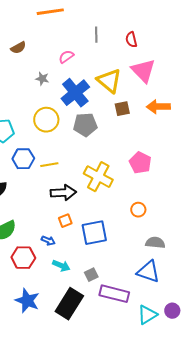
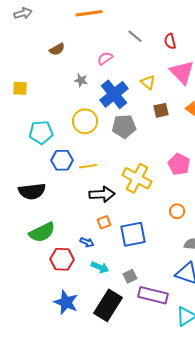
gray line: (96, 35) -> (135, 36), turned -49
yellow triangle: (109, 81) -> (148, 82), size x0.6

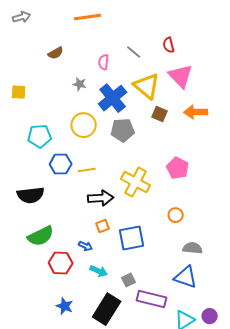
gray line: (135, 36) -> (134, 52), moved
pink semicircle: (105, 58) -> (104, 62), turned -49
yellow triangle: (148, 82) -> (147, 86), size x1.8
brown square: (161, 110) -> (160, 114), turned 35
blue star: (66, 302) -> (65, 306), size x0.7

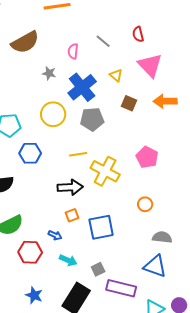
brown semicircle: (56, 53) -> (25, 42), size x1.8
yellow triangle: (147, 86) -> (116, 75), size x0.5
yellow line: (87, 170) -> (78, 154), moved

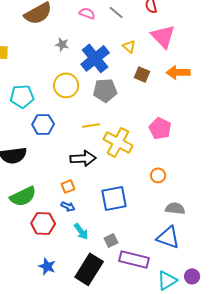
pink semicircle: (73, 51) -> (87, 13), moved, turned 105
orange square: (72, 215) -> (68, 186), moved
cyan arrow: (68, 260) -> (81, 231), turned 30

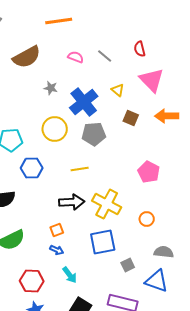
yellow cross: (118, 142) -> (107, 204), moved
red hexagon: (43, 223) -> (32, 281), moved
gray square: (111, 240) -> (128, 265), moved

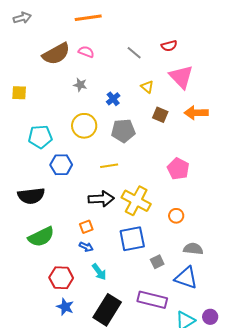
red semicircle: (140, 49) -> (169, 46), turned -91
pink semicircle: (76, 57) -> (86, 52), moved
blue cross: (84, 102) -> (113, 99), size x0.5

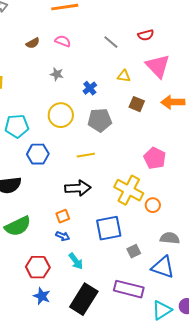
brown semicircle: (56, 54) -> (33, 43), size x0.5
yellow triangle: (147, 87) -> (124, 76), turned -32
yellow cross: (136, 201) -> (129, 190), moved

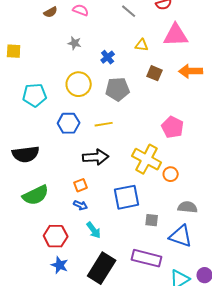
pink triangle: (158, 66) -> (176, 35), turned -48
blue hexagon: (38, 154) -> (69, 123), moved
gray square: (134, 251) -> (152, 220), turned 32

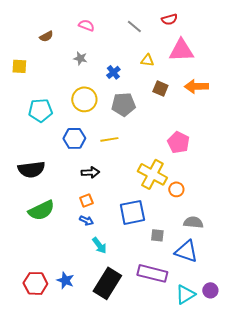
brown semicircle: (51, 12) -> (46, 36), moved
black arrow: (96, 157) -> (90, 172), moved, size x0.7
red hexagon: (56, 236) -> (35, 283), moved

